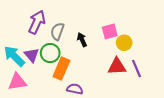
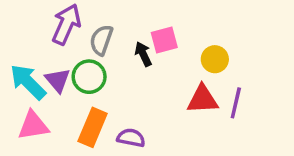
pink square: (110, 31) -> (164, 40), moved
orange rectangle: (61, 68) -> (93, 127), moved
purple line: (136, 68) -> (236, 103), turned 36

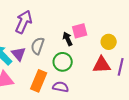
gray semicircle: (101, 40) -> (38, 46), moved
green circle: (89, 77) -> (63, 62), moved

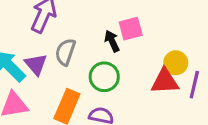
yellow circle: (109, 42) -> (176, 63), moved

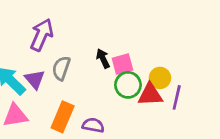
pink square: (131, 29) -> (122, 64), moved
green circle: (104, 77) -> (128, 85), moved

